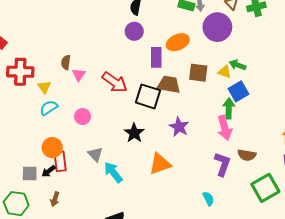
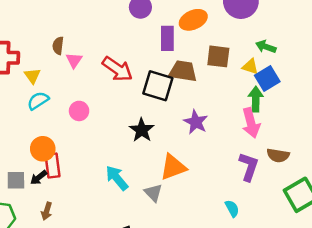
yellow triangle: (225, 72) -> (250, 67), moved
gray triangle: (95, 154) -> (153, 193), moved

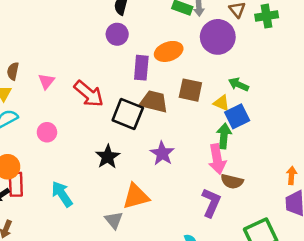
brown semicircle: (58, 46) -> (13, 71), moved
brown semicircle: (278, 155) -> (232, 181), moved
cyan arrow: (117, 178) -> (62, 194), moved

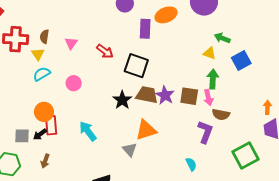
brown square: (190, 90) -> (189, 96), moved
red arrow: (89, 94) -> (105, 51), size x0.7
brown trapezoid: (154, 102) -> (147, 95), moved
blue square: (237, 116) -> (241, 60), moved
pink arrow: (217, 159) -> (208, 97), size x0.7

